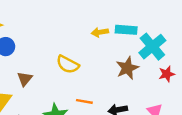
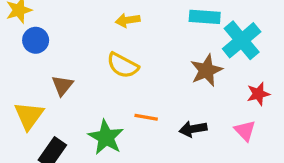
yellow arrow: (100, 32) -> (128, 20), moved
red star: (167, 74) -> (258, 94), moved

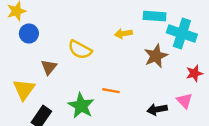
yellow arrow: (128, 20) -> (123, 33), moved
cyan cross: (242, 40) -> (182, 33), turned -32
yellow semicircle: (123, 65) -> (80, 50), moved
black arrow: (193, 129) -> (157, 109), moved

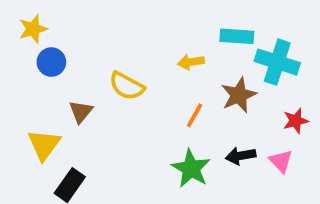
orange line: (111, 91) -> (195, 115), moved, turned -70
green star: (81, 106) -> (191, 169), moved
black arrow: (157, 109) -> (241, 156), moved

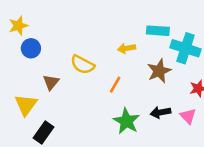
orange line: (195, 115) -> (115, 85), moved

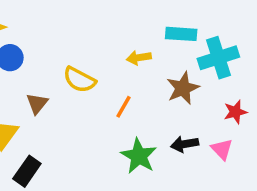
cyan cross: (186, 48) -> (218, 58), turned -36

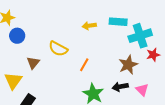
yellow arrow: (139, 58) -> (89, 26), moved
brown star: (183, 88) -> (128, 65), moved
red star: (235, 112) -> (153, 55), moved

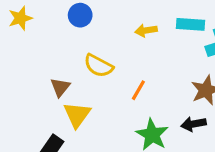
blue circle: (17, 36) -> (80, 15), moved
yellow triangle: (13, 81) -> (77, 115), moved

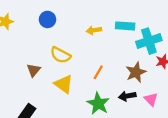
orange line: (138, 90) -> (98, 72), moved
yellow triangle: (77, 115) -> (64, 84), moved, turned -30

